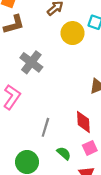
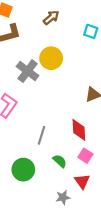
yellow circle: (73, 33) -> (51, 58), moved
pink square: (90, 148) -> (85, 156), turned -32

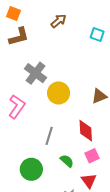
yellow circle: (51, 58) -> (59, 93), moved
pink square: (85, 156) -> (92, 156), turned 32

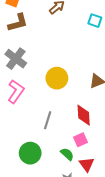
gray cross: (36, 73) -> (16, 59), moved
pink square: (92, 156) -> (81, 140), moved
green semicircle: (67, 161) -> (67, 154), moved

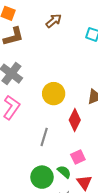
red diamond: (84, 115) -> (75, 120), moved, turned 30
green circle: (30, 153) -> (42, 177), moved

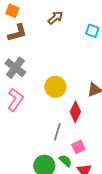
gray line: (44, 137) -> (57, 132), moved

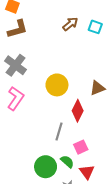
brown arrow: (55, 18) -> (70, 24), moved

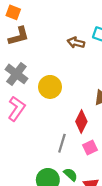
brown arrow: (70, 24) -> (76, 43), moved, turned -126
yellow circle: (57, 85) -> (50, 87), moved
pink square: (81, 147) -> (90, 147), moved

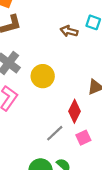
gray line: (62, 143) -> (55, 133), turned 30

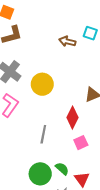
gray line: (55, 133) -> (43, 134), moved, turned -36

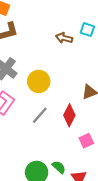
gray line: (43, 134) -> (40, 115), moved, turned 30
pink square: (81, 143) -> (86, 141), moved

